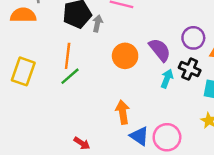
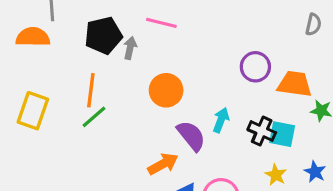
purple semicircle: (160, 50) -> (191, 136), moved
black cross: (190, 69) -> (262, 131), moved
orange arrow: (123, 112) -> (163, 164), turned 70

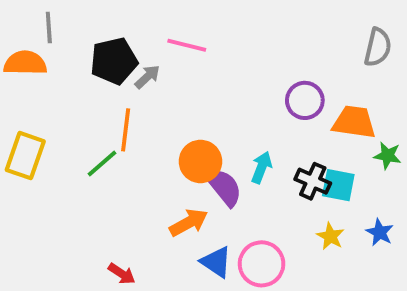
gray semicircle: (313, 24) -> (378, 47), size x1.4
gray arrow: (130, 48) -> (147, 77), turned 35
orange line: (91, 90) -> (126, 130), moved
orange circle: (166, 90) -> (200, 161), moved

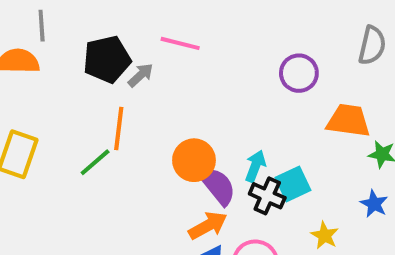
purple circle: (305, 100) -> (299, 73), moved
black cross: (313, 181) -> (267, 196), moved
cyan square: (338, 185) -> (293, 184), moved, turned -36
orange arrow: (189, 223) -> (208, 226), moved
blue star: (380, 232) -> (374, 204), moved

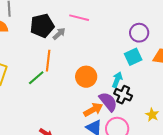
cyan square: (293, 184) -> (133, 57), moved
purple semicircle: (218, 186) -> (108, 102), moved

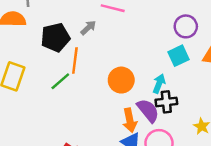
black pentagon: (42, 26) -> (55, 37), moved
black cross: (123, 95) -> (166, 102), turned -30
orange arrow: (93, 110) -> (130, 120), turned 108

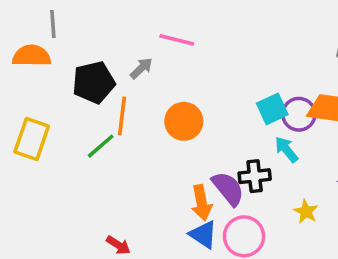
purple circle: (186, 26) -> (299, 114), moved
orange circle: (121, 80) -> (184, 121), moved
cyan arrow: (159, 84) -> (286, 150), moved, turned -60

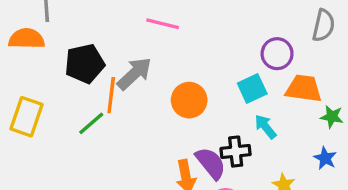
gray arrow: (141, 68) -> (134, 74), moved, size x1.6
purple circle: (299, 114) -> (277, 54), moved
orange circle: (184, 121) -> (189, 100), moved

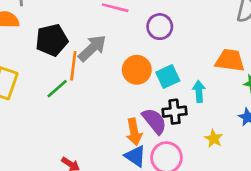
purple circle: (277, 54) -> (160, 27), moved
cyan square: (252, 88) -> (168, 77), moved
cyan arrow: (265, 127) -> (199, 91), turned 35

